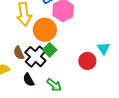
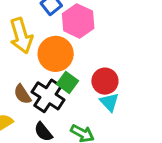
cyan triangle: (104, 48) -> (109, 102), moved
red circle: (87, 61) -> (105, 81), moved

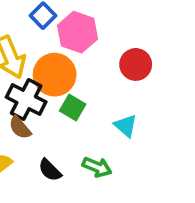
red circle: (105, 81) -> (136, 64), moved
black cross: (48, 96) -> (26, 100), moved

